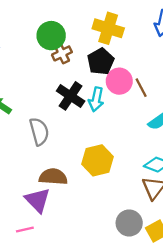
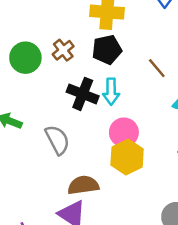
green circle: (51, 36) -> (25, 58), moved
black pentagon: (101, 61) -> (107, 50), turned 30
pink circle: (119, 81) -> (124, 132), moved

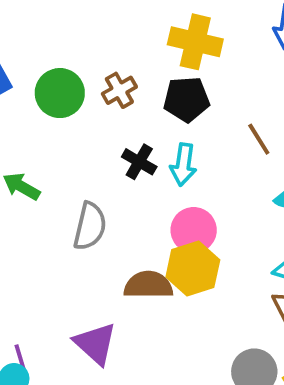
black cross: (83, 94) -> (139, 162), size x0.7
gray semicircle: (57, 140) -> (90, 226), turned 32
brown semicircle: (83, 185) -> (148, 285), moved

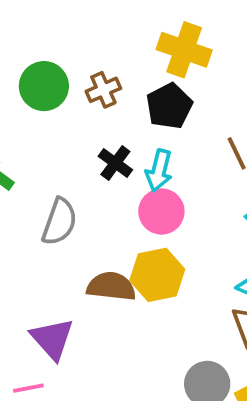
black pentagon: (186, 99) -> (169, 106), turned -30
pink circle: (194, 230) -> (161, 212), moved

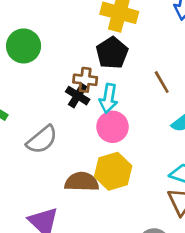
brown cross: (103, 90) -> (85, 80), moved, turned 35
gray semicircle: (59, 222) -> (42, 140), turned 36

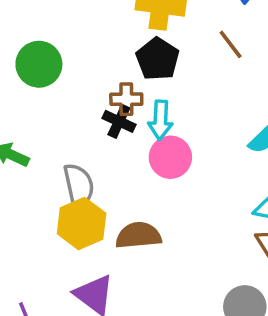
brown line: (162, 82) -> (231, 44), moved
gray semicircle: (42, 140) -> (79, 186), turned -56
yellow hexagon: (113, 171) -> (82, 223), moved

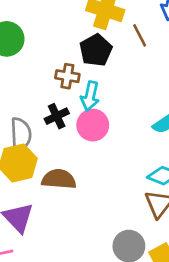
brown line: (231, 44) -> (140, 35), moved
black cross: (119, 121) -> (57, 116), moved, turned 30

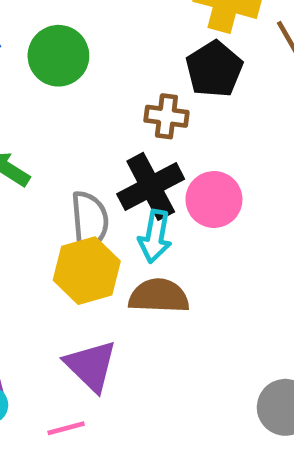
cyan arrow: (90, 96) -> (155, 237), moved
black cross: (57, 116) -> (151, 186), size x1.5

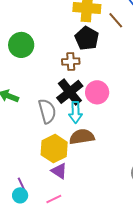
yellow hexagon: (87, 271) -> (54, 149), moved
purple triangle: (91, 366) -> (59, 171), size x0.7

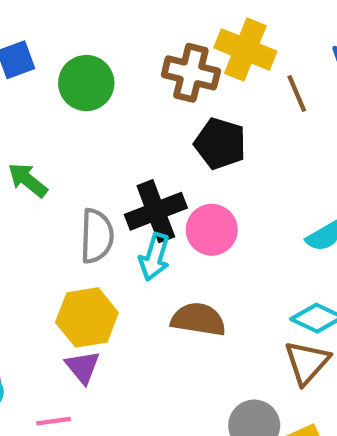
black pentagon: (87, 38) -> (220, 144), moved, turned -30
brown cross: (71, 62) -> (191, 73), moved, size x1.4
brown semicircle: (82, 137) -> (198, 319), moved

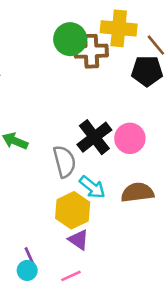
green circle: (86, 83) -> (70, 39), moved
black pentagon: (220, 144) -> (147, 71), moved
cyan arrow: (154, 257) -> (92, 187), moved, turned -52

